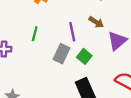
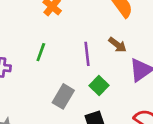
gray rectangle: (61, 54) -> (63, 96), moved

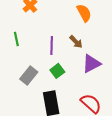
green line: (41, 52) -> (16, 39), turned -40

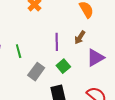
green line: (16, 39) -> (19, 51), moved
brown arrow: (76, 42) -> (80, 37), turned 80

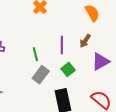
green line: (19, 51) -> (35, 54), moved

